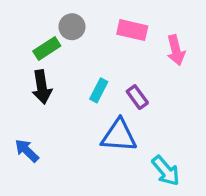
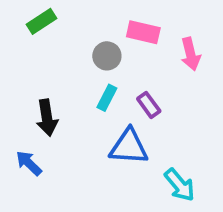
gray circle: (72, 27) -> (107, 56), moved
green rectangle: (47, 48) -> (41, 21), moved
black arrow: (42, 87) -> (47, 118), moved

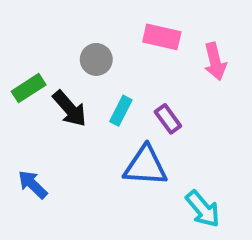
green rectangle: (41, 21) -> (29, 88), moved
gray circle: (107, 56) -> (96, 59), moved
black arrow: (47, 118) -> (70, 109), moved, turned -32

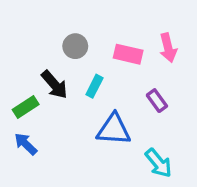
pink rectangle: (162, 37) -> (128, 54), moved
green rectangle: (29, 88) -> (26, 107), moved
purple rectangle: (168, 119) -> (157, 101), moved

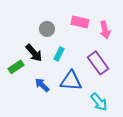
pink rectangle: (128, 54) -> (80, 22), moved
purple rectangle: (157, 101) -> (98, 63), size x1.6
blue arrow: (26, 144) -> (42, 85), moved

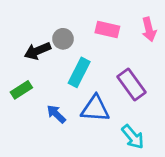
pink arrow: (105, 30) -> (149, 29), moved
black arrow: (34, 53) -> (37, 51), moved, turned 108
cyan rectangle: (59, 54) -> (79, 72), size x1.5

